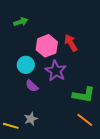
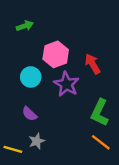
red arrow: (71, 43) -> (93, 64), moved
purple semicircle: (32, 86) -> (30, 114), moved
green L-shape: (84, 95) -> (100, 113), turned 105

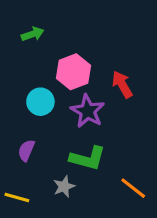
green L-shape: (100, 113) -> (88, 158), moved, turned -100
purple semicircle: (30, 114) -> (26, 150), moved, turned 70
gray star: (37, 141) -> (64, 187), moved

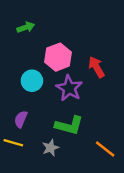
yellow line: (17, 198) -> (13, 143), moved

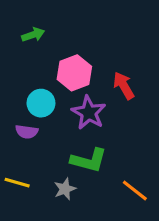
purple semicircle: (21, 119) -> (27, 132), moved, turned -105

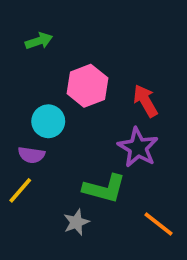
purple star: (89, 113) -> (138, 147), moved
yellow line: (17, 183) -> (20, 190), moved, turned -65

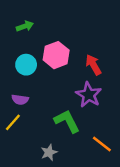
cyan circle: (48, 121) -> (26, 65), moved
green L-shape: (104, 189) -> (67, 121), turned -132
gray star: (76, 222) -> (49, 152), moved

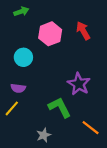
green arrow: (25, 26) -> (21, 11), moved
pink hexagon: (56, 55) -> (50, 34), moved
red arrow: (93, 65) -> (83, 31), moved

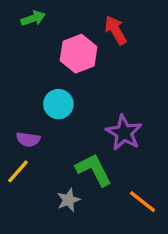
red arrow: (83, 31) -> (116, 30), moved
cyan circle: (23, 57) -> (58, 104), moved
gray star: (44, 135) -> (68, 200), moved

